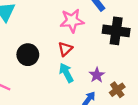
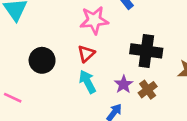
black cross: (116, 31) -> (146, 51), moved
brown cross: (117, 90) -> (148, 90), moved

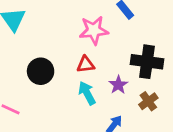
red triangle: (86, 54) -> (86, 64), turned 36
purple star: (124, 84) -> (118, 85), moved

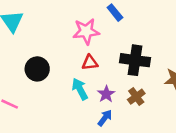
red triangle: (86, 64) -> (90, 63), moved
purple star: (118, 85) -> (106, 94), moved

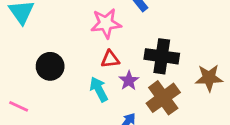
purple star: (106, 94) -> (129, 81), moved
brown cross: (136, 97) -> (163, 98), size x1.6

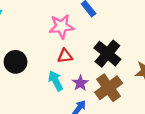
black cross: (162, 56) -> (107, 54), turned 32
purple star: (129, 81) -> (80, 83), moved

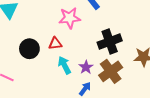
black cross: (107, 54) -> (110, 42), turned 30
red triangle: (65, 56) -> (55, 44), moved

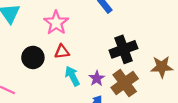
pink star: (70, 18) -> (56, 23), moved, turned -30

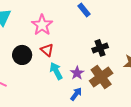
black cross: (123, 49) -> (100, 48), size x0.7
red triangle: (62, 52) -> (47, 50), turned 48

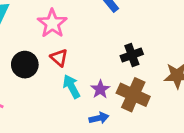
brown cross: (101, 77) -> (133, 95), turned -30
blue arrow: (76, 94) -> (99, 118), turned 40

